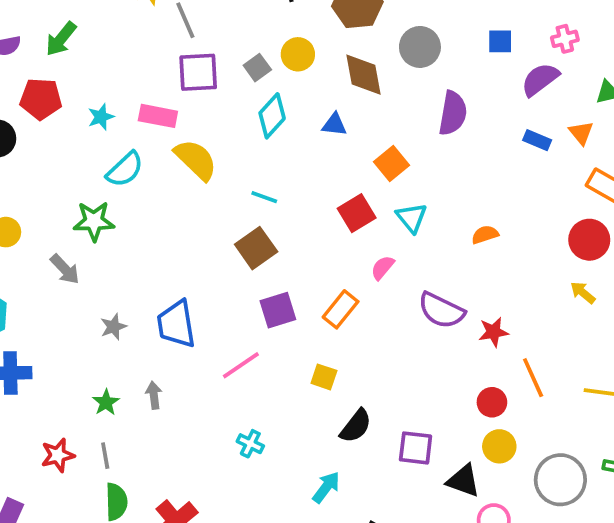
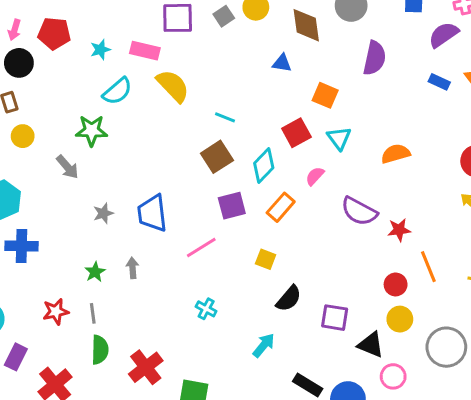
cyan diamond: (272, 116) -> (264, 165), moved
orange square: (391, 163) -> (325, 95), turned -30
orange semicircle: (485, 235) -> (396, 154), size x1.4

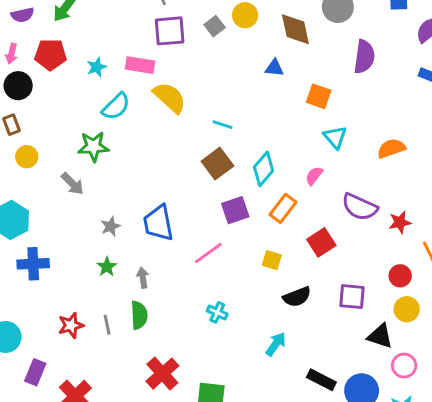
red square: (296, 133) -> (321, 242), moved
green star: (95, 272) -> (107, 267), moved
black semicircle: (289, 299) -> (297, 297), turned 32
purple square: (335, 318) -> (352, 297), moved
green semicircle: (100, 350) -> (139, 315), moved

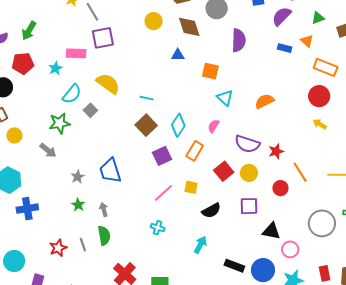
gray square: (215, 26) -> (90, 110), moved
pink rectangle: (140, 65) -> (76, 53), moved
pink line: (208, 253) -> (163, 193), moved
yellow circle: (407, 309) -> (249, 173), moved

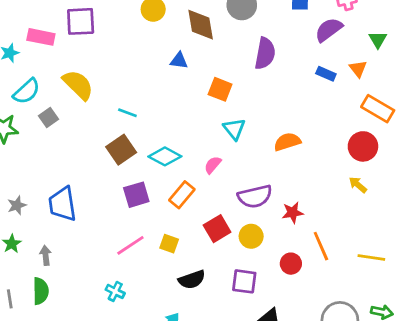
green triangle: (318, 18) -> (378, 40), turned -48
cyan diamond: (178, 125) -> (165, 156), turned 75
purple semicircle: (247, 144) -> (255, 196), turned -40

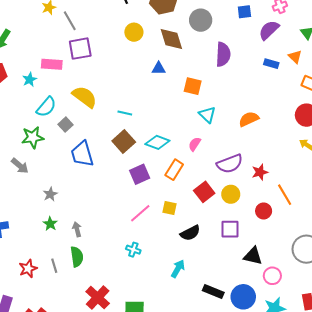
blue trapezoid: (63, 204) -> (82, 154), moved

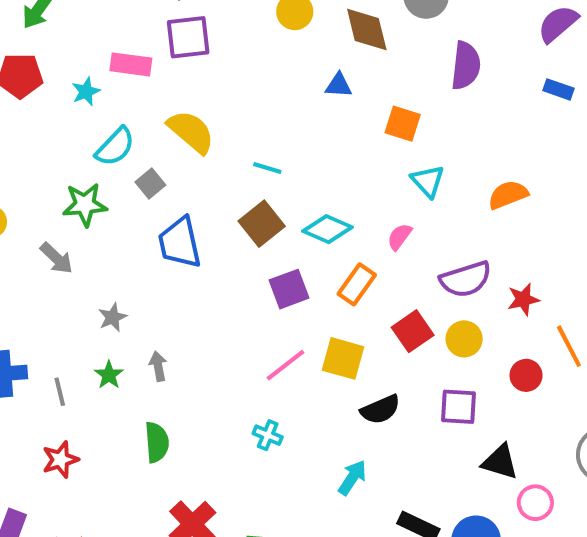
yellow square: (169, 208) -> (343, 358), size x1.5
gray arrow: (77, 229) -> (158, 366), moved
gray line: (54, 266) -> (60, 392), moved

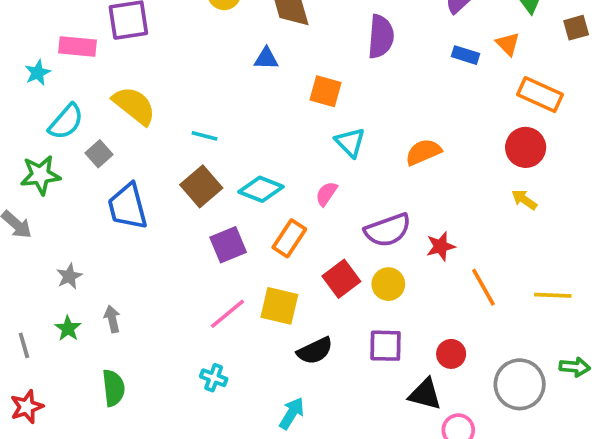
red circle: (526, 375) -> (451, 354), moved

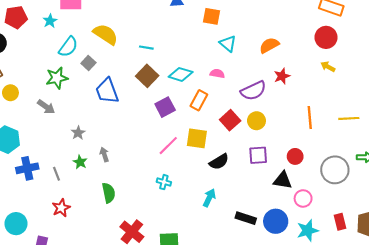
pink semicircle: (326, 194) -> (217, 74), turned 72
red star: (441, 246) -> (282, 76), moved
orange line: (483, 287) -> (310, 118), turned 30

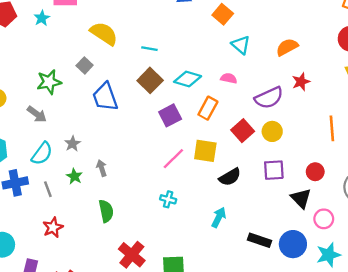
orange square: (211, 16) -> (223, 14), turned 30
cyan semicircle: (68, 47) -> (42, 154), moved
black triangle: (283, 180) -> (301, 198), turned 36

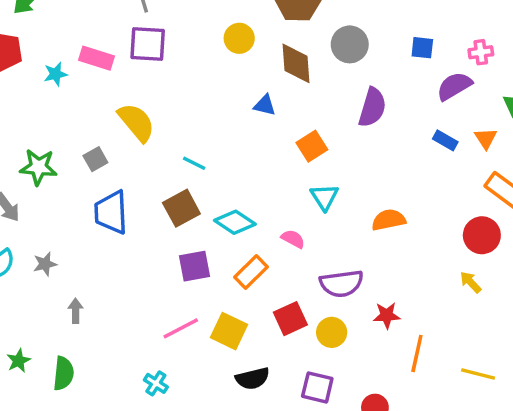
red star: (301, 82) -> (387, 315), moved
green star: (74, 176) -> (19, 361), moved

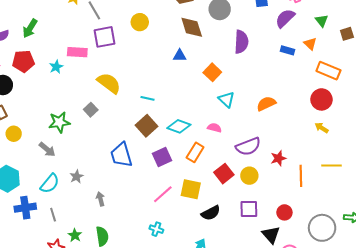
yellow circle: (239, 38) -> (140, 22), moved
blue trapezoid: (111, 212) -> (121, 155), moved
yellow line: (478, 374) -> (332, 165), moved

